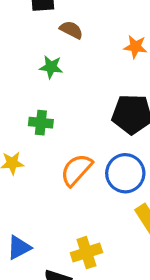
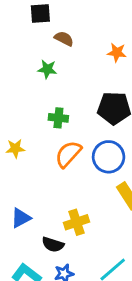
green cross: (41, 123) -> (58, 118), moved

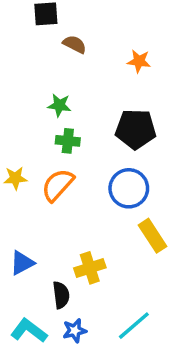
green star: (47, 69) -> (59, 105), moved
orange semicircle: (68, 154) -> (58, 185), moved
black semicircle: (53, 244) -> (61, 295), turned -115

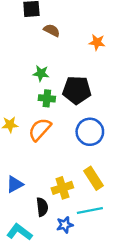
black pentagon: (136, 129) -> (77, 90), moved
yellow rectangle: (153, 236) -> (93, 178), moved
cyan line: (134, 326) -> (90, 211), moved, turned 30
blue star: (75, 331) -> (65, 225), moved

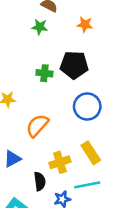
orange star: (97, 42) -> (85, 25), moved
green star: (41, 73) -> (40, 27), moved
orange semicircle: (40, 129) -> (37, 125), moved

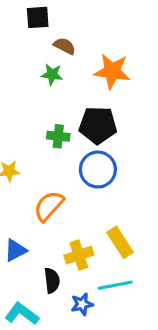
orange star: (85, 25) -> (112, 71), size x1.6
blue circle: (87, 106) -> (98, 170), moved

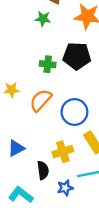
blue circle: (98, 170) -> (74, 112), moved
orange semicircle: (49, 206) -> (41, 100), moved

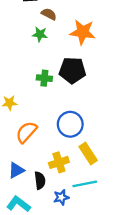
orange semicircle: (41, 100) -> (26, 132), moved
blue triangle: (16, 148) -> (16, 170), moved

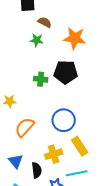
blue triangle: (16, 170) -> (16, 161), turned -42

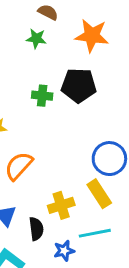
blue circle: (64, 120) -> (109, 159), moved

